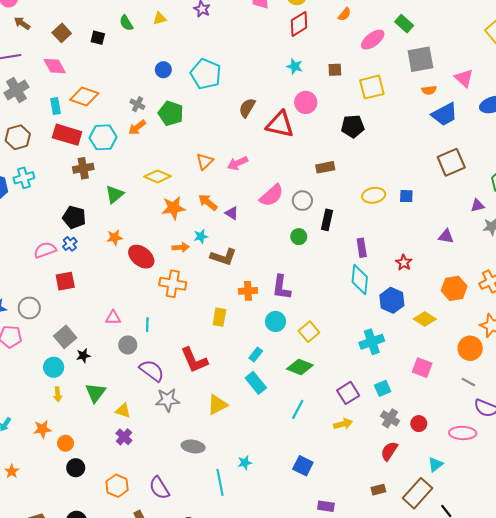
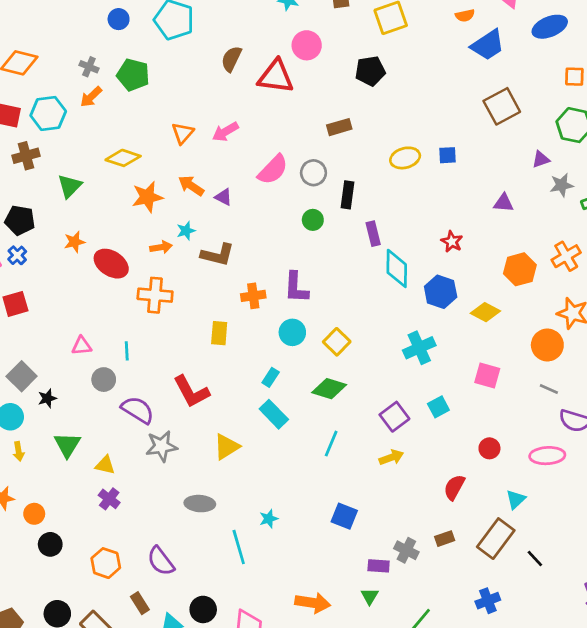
purple rectangle: (362, 248) -> (373, 234), moved
gray cross: (390, 418) -> (406, 550), moved

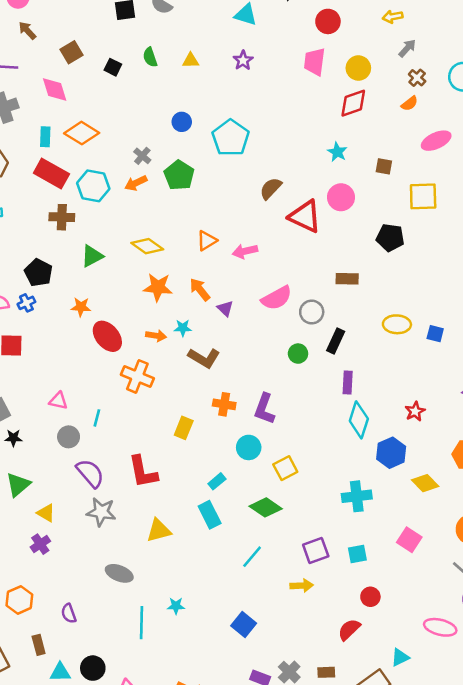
red circle: (489, 448) -> (370, 597), moved
purple semicircle: (161, 561) -> (69, 613), size x0.7

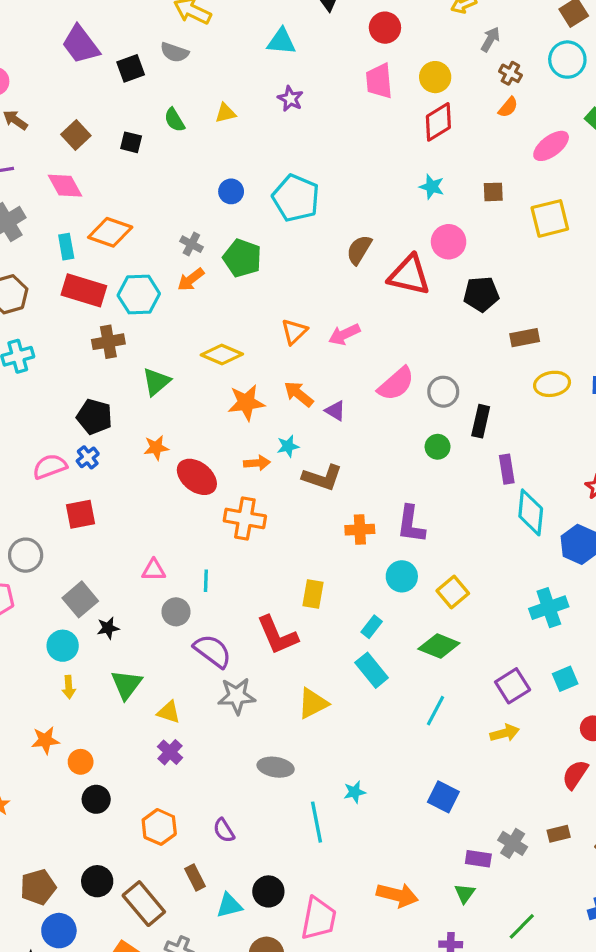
black pentagon: (390, 238) -> (481, 294), moved
brown rectangle: (347, 279) -> (525, 338), moved
yellow rectangle: (184, 428) -> (313, 594), moved

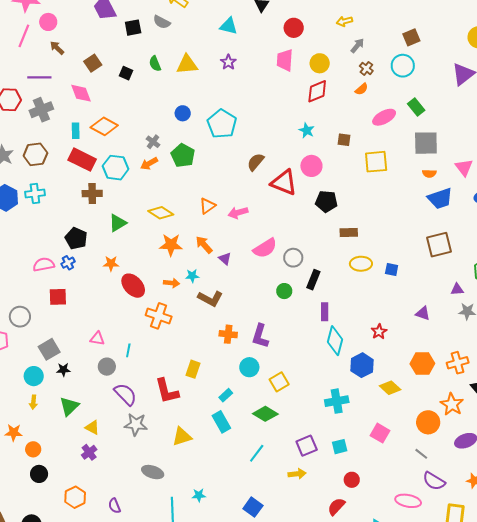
yellow triangle: (225, 113) -> (187, 64), size x1.6

